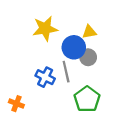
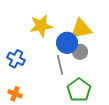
yellow triangle: (89, 32) -> (81, 29), size x1.6
blue cross: (45, 77) -> (16, 59), moved

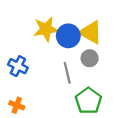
yellow triangle: (81, 29) -> (91, 32), turned 40
blue circle: (67, 43) -> (68, 36), moved

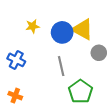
yellow star: (46, 29) -> (33, 26), moved, size x0.6
gray circle: (90, 58) -> (99, 53), moved

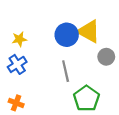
yellow star: (33, 26) -> (19, 39), moved
blue cross: (16, 60) -> (17, 64), turned 30

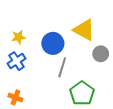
blue circle: (67, 35) -> (53, 43), moved
gray line: (66, 71) -> (62, 67), turned 30

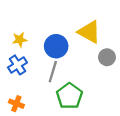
gray line: (62, 67) -> (53, 72), moved
green pentagon: (82, 93) -> (69, 96), moved

